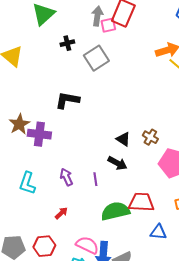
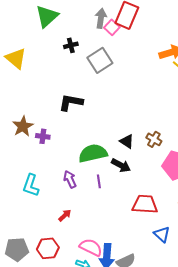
pink square: (108, 25) -> (112, 27), turned -35
purple cross: (39, 134) -> (43, 136), size x0.6
green semicircle: (115, 211) -> (93, 153), moved
blue triangle: (158, 232) -> (162, 234), turned 36

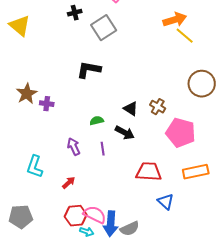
black L-shape: (71, 102) -> (89, 70), moved
green semicircle: (93, 153) -> (97, 121), size x0.5
cyan L-shape: (31, 185) -> (35, 167), moved
red hexagon: (48, 248) -> (76, 216), moved

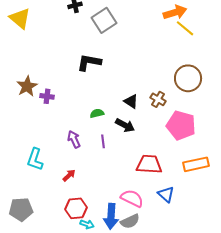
brown circle: (202, 84) -> (188, 78), moved
pink semicircle: (95, 215) -> (132, 198), moved

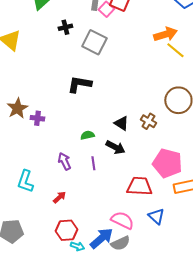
gray square: (104, 20) -> (94, 42), turned -30
pink pentagon: (181, 125) -> (167, 163), moved
blue arrow: (111, 216) -> (101, 238), turned -135

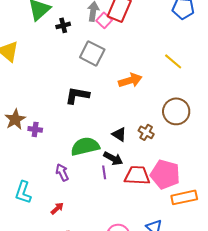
black cross: (65, 27) -> (63, 25), moved
orange arrow: (165, 34) -> (130, 80), moved
green semicircle: (87, 135) -> (85, 146), size x2.0
purple line: (93, 163) -> (104, 172), moved
red trapezoid: (139, 186) -> (137, 175), moved

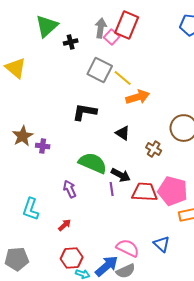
yellow line: (173, 61) -> (123, 78), moved
black triangle: (119, 134) -> (123, 133), moved
green semicircle: (85, 146) -> (93, 163), turned 36

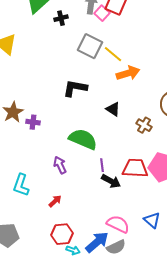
black arrow: (121, 175) -> (111, 181), moved

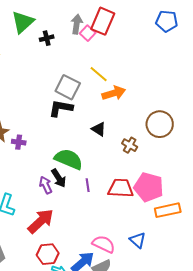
gray square: (90, 46) -> (68, 87), moved
black arrow: (111, 181) -> (59, 178), moved, turned 30
red arrow: (55, 201) -> (41, 221), size x2.0

